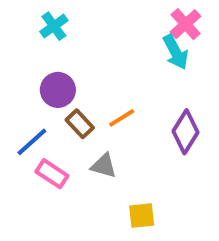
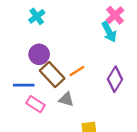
brown rectangle: (80, 124) -> (52, 74), size x1.5
blue line: (32, 142) -> (24, 85), turned 42

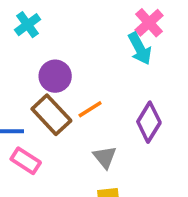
purple circle: (39, 54) -> (55, 76), moved
gray triangle: (66, 99) -> (105, 157), moved, turned 35

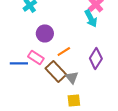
brown rectangle: (51, 115) -> (56, 71), moved
pink rectangle: (26, 161) -> (36, 57), moved

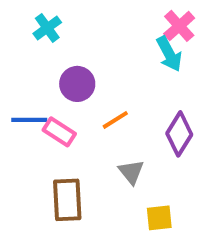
blue line: (19, 63) -> (29, 120), moved
brown rectangle: (56, 71) -> (67, 200), moved, turned 40
yellow square: (74, 100) -> (159, 218), moved

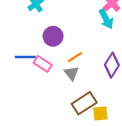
gray triangle: (131, 172) -> (71, 73), moved
brown rectangle: (67, 200) -> (84, 103), moved, turned 60

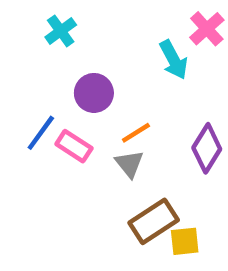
cyan arrow: (106, 19) -> (174, 60), moved
blue line: (25, 57) -> (41, 133), turned -54

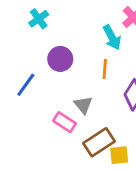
orange line: (136, 133) -> (105, 69), moved, turned -54
pink rectangle: (74, 146) -> (65, 122), moved

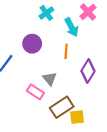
cyan cross: (39, 19) -> (46, 13), moved

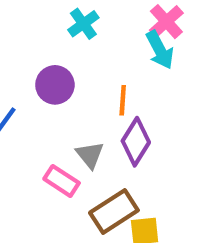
cyan arrow: (72, 27) -> (160, 50), moved
purple diamond: (88, 71) -> (136, 142), moved

